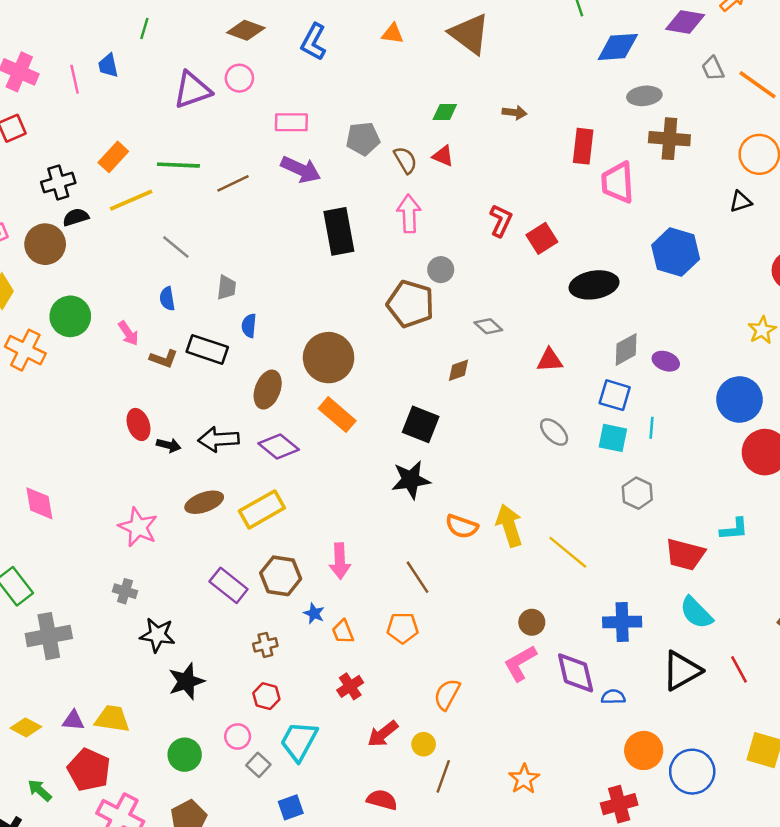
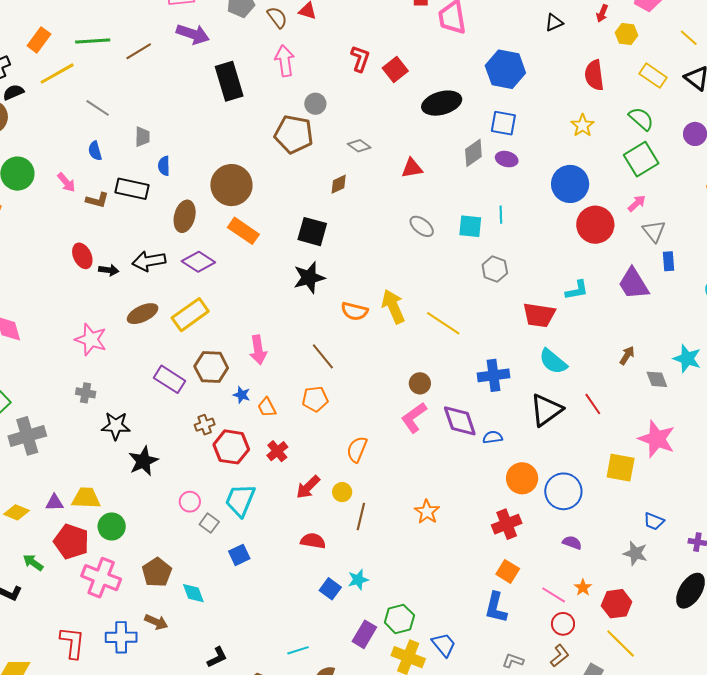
blue square: (615, 395) -> (503, 123), moved
red hexagon: (266, 696) -> (231, 447), moved, size x1.6
green circle: (185, 755) -> (112, 526), moved

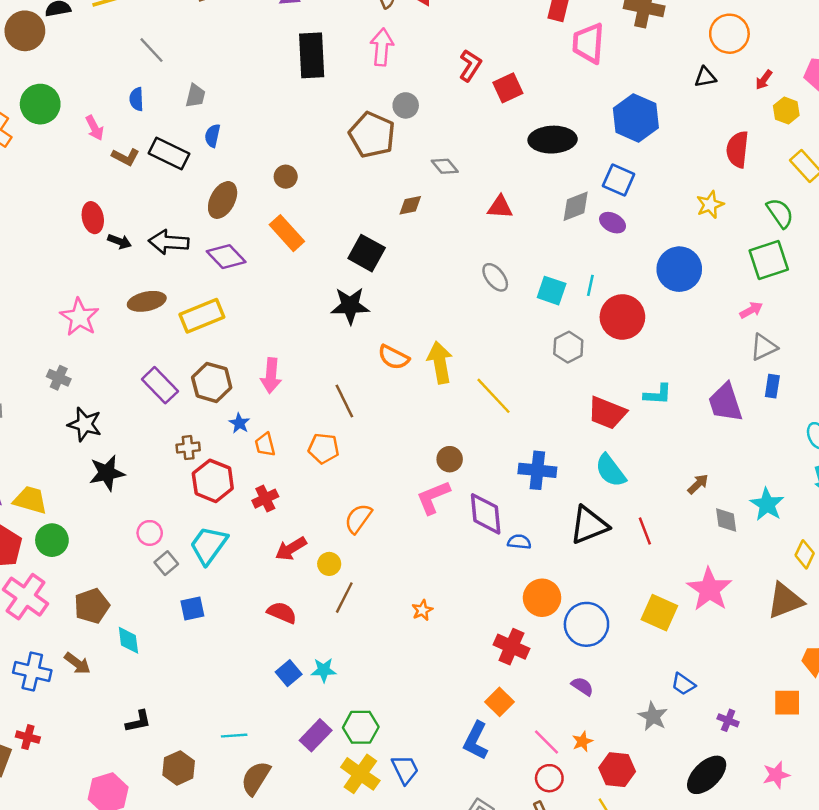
brown circle: (231, 185) -> (286, 177), size x0.5
red circle: (595, 225) -> (622, 317), moved
gray triangle: (654, 231) -> (764, 347), turned 30
orange star: (427, 512) -> (422, 610), size x0.7
red cross: (507, 524) -> (511, 647), turned 32

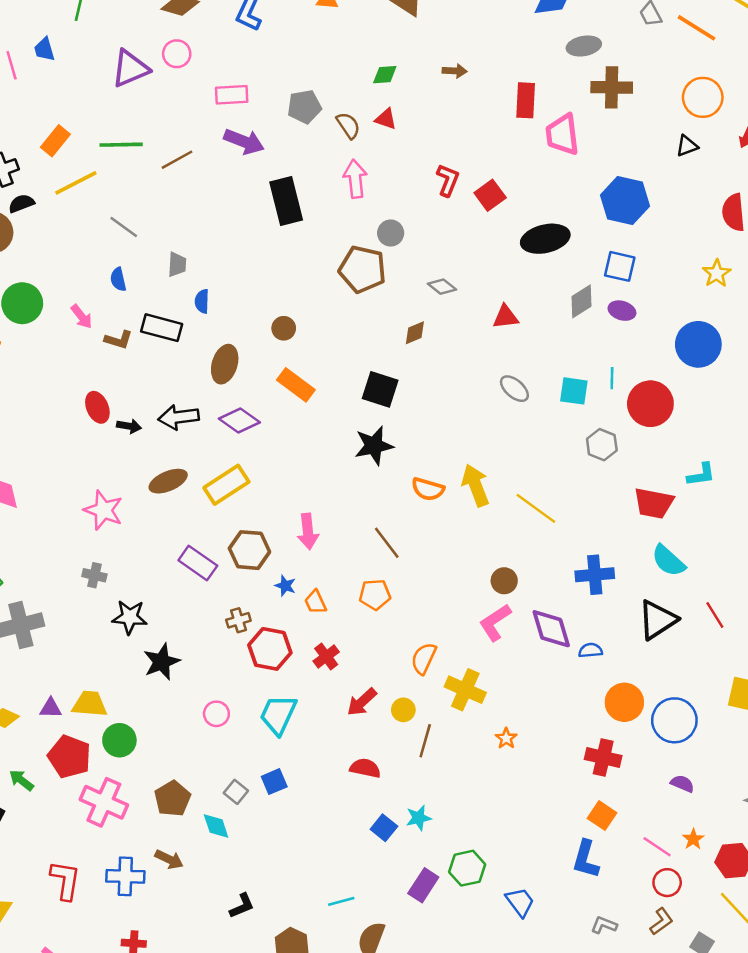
gray square: (166, 563) -> (236, 792), moved
yellow cross: (360, 774) -> (465, 690), moved

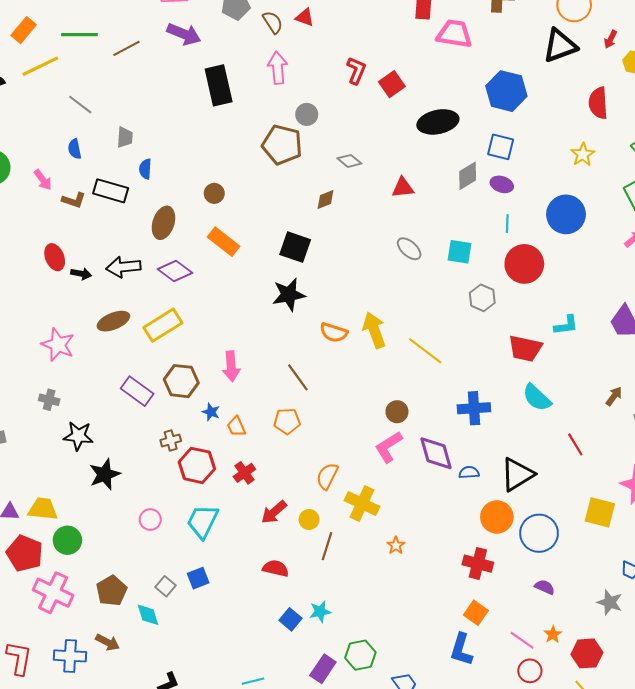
pink trapezoid: (562, 135) -> (454, 34), turned 105
black triangle: (687, 146) -> (560, 46), size x1.8
cyan line: (612, 378) -> (507, 224), moved
black triangle: (657, 620) -> (517, 475), moved

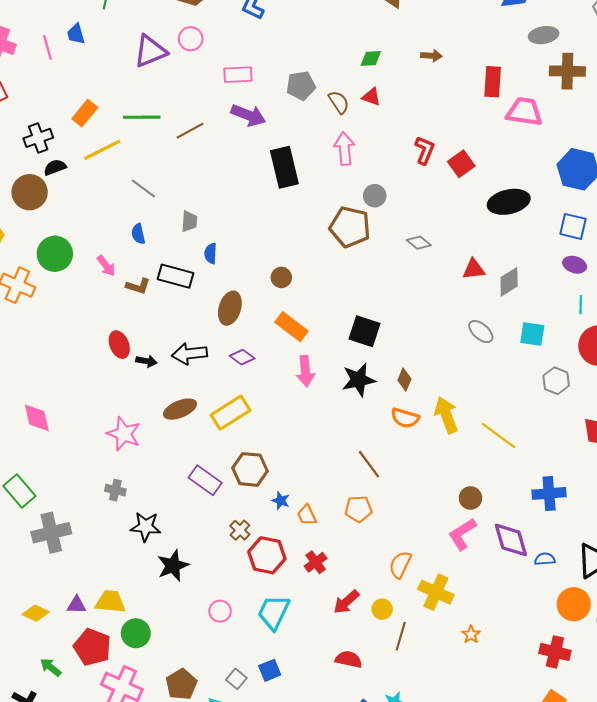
gray diamond: (468, 176) -> (509, 282), moved
brown diamond: (326, 200) -> (404, 380), moved, turned -45
purple diamond: (175, 271) -> (242, 357), size x0.7
pink arrow: (231, 366) -> (305, 371), moved
brown cross: (171, 441) -> (240, 530), turned -30

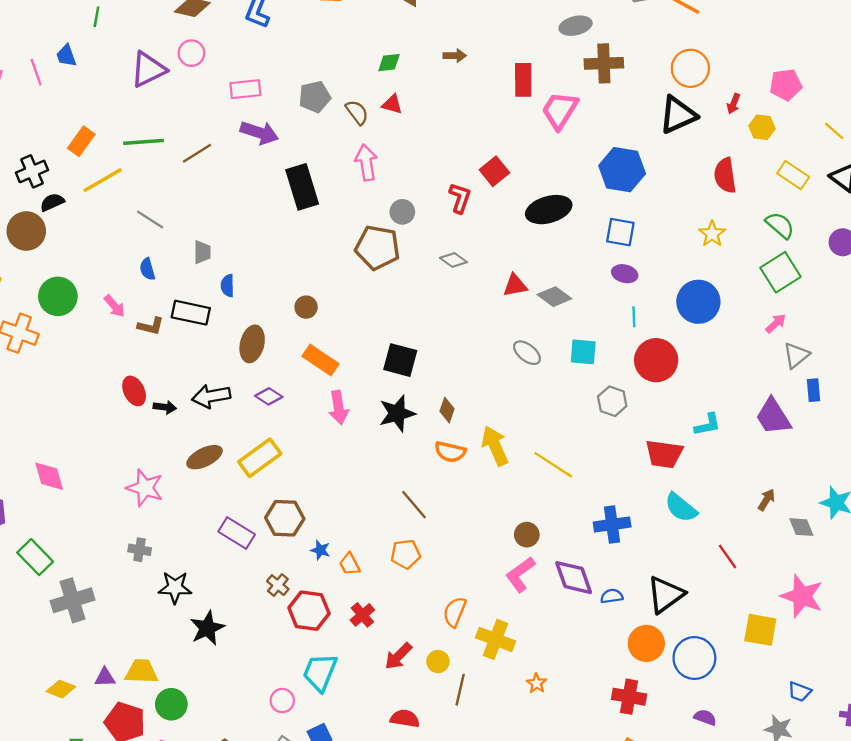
pink trapezoid: (524, 112) -> (560, 110), turned -63
red L-shape: (425, 150) -> (460, 198), moved
gray diamond: (509, 282) -> (554, 297), turned 72
pink circle: (220, 611) -> (282, 701), moved

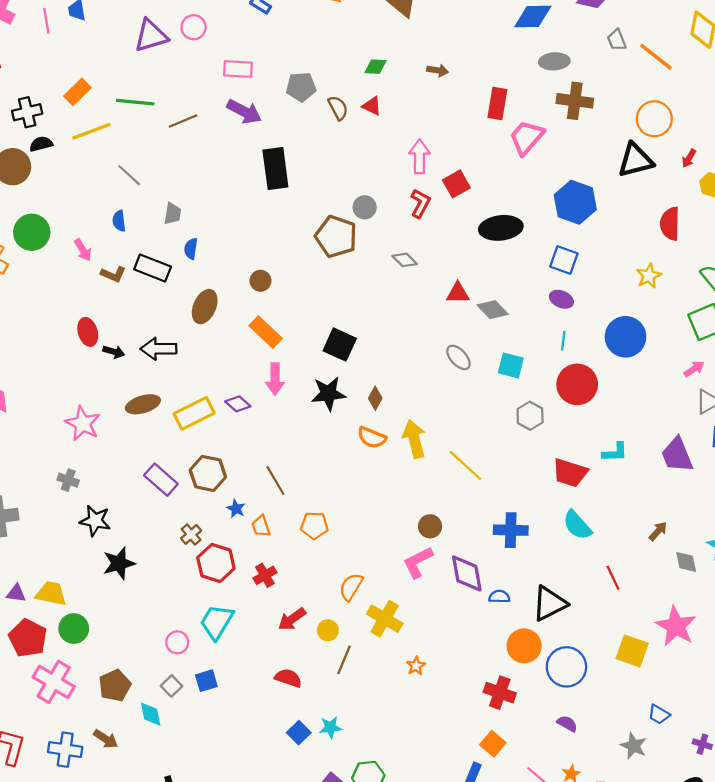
pink arrow: (366, 162) -> (420, 156), moved
purple diamond: (269, 396) -> (238, 404), moved
brown line: (414, 505) -> (275, 480), moved

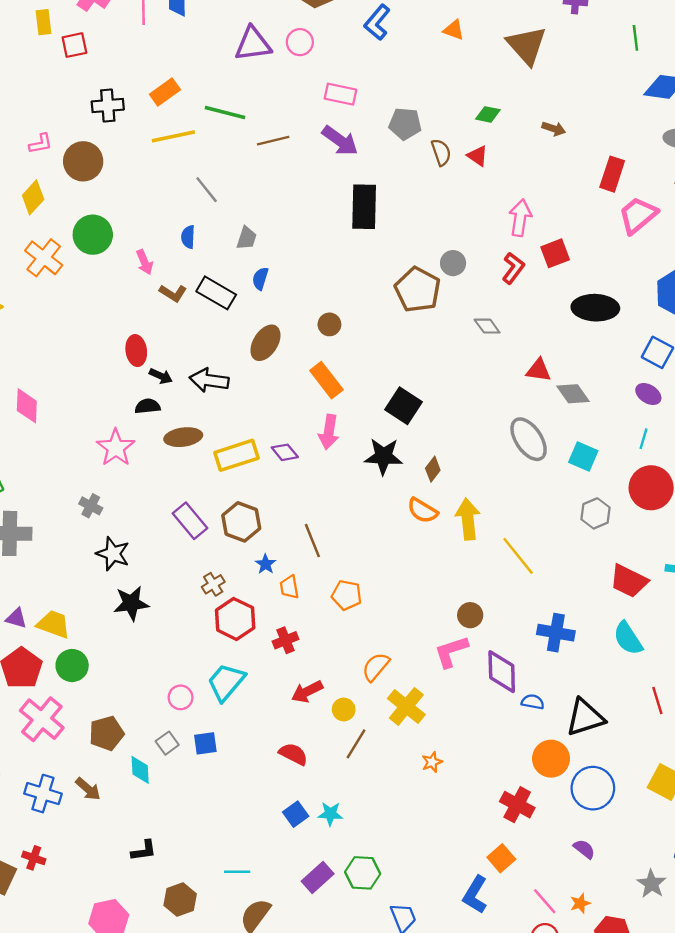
black semicircle: (41, 144) -> (148, 406), moved
gray ellipse: (458, 357) -> (529, 439), size x1.5

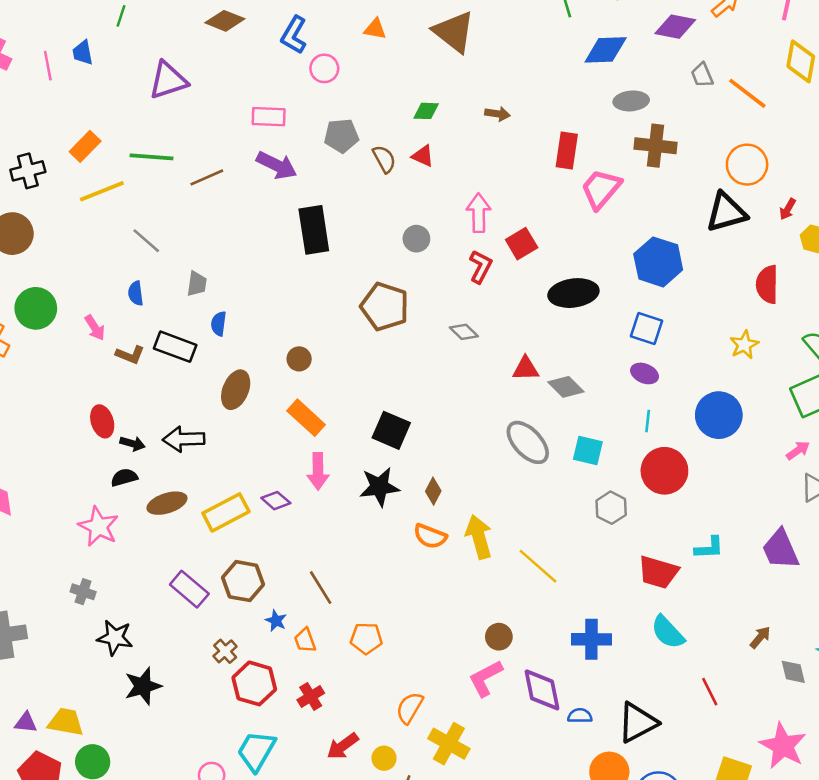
pink circle: (300, 42) -> (324, 68), moved
gray circle: (453, 263) -> (416, 239), moved

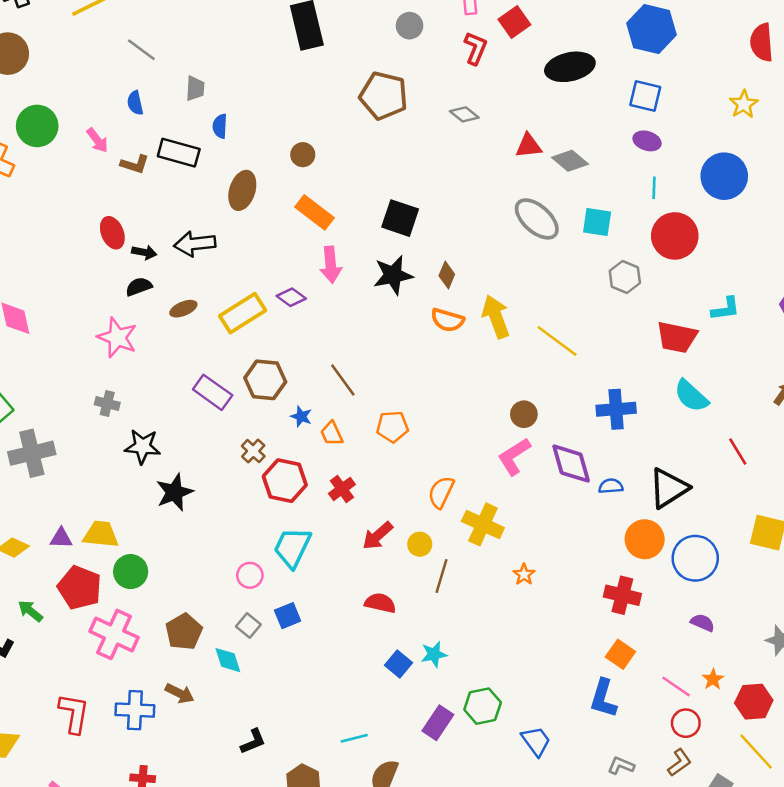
brown ellipse: (167, 503) -> (183, 309), size x0.7

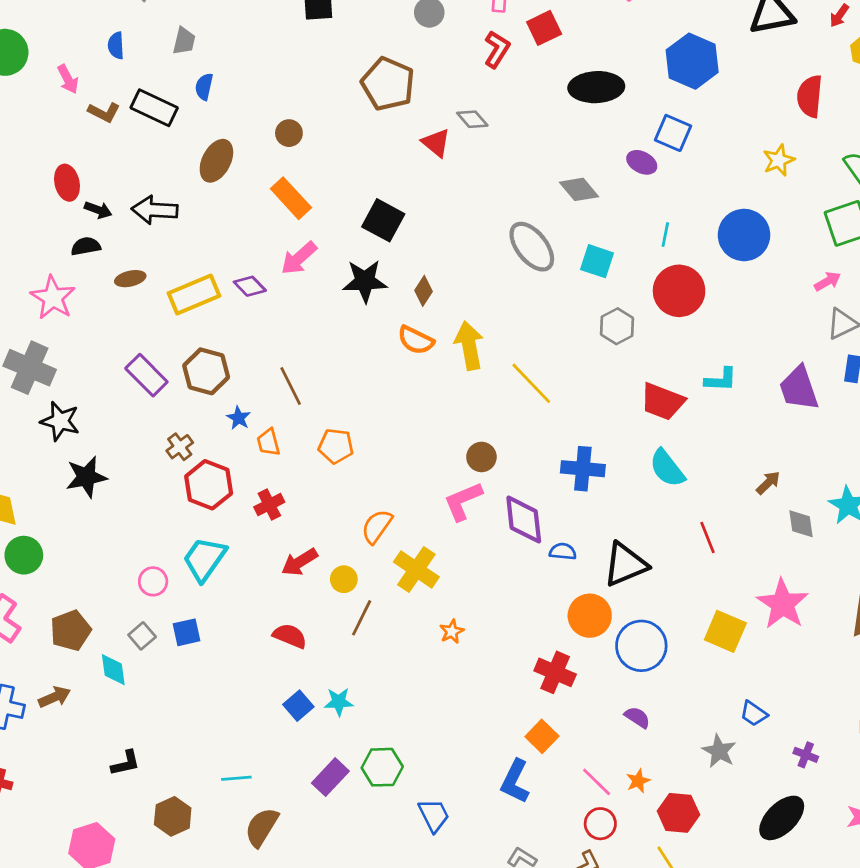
purple ellipse: (647, 141) -> (642, 162), moved
red triangle: (529, 146) -> (436, 143), moved, turned 36
pink arrow: (331, 265) -> (299, 258), turned 44
gray cross: (107, 404) -> (30, 368), size x1.8
brown arrow: (180, 693) -> (55, 697), turned -60

